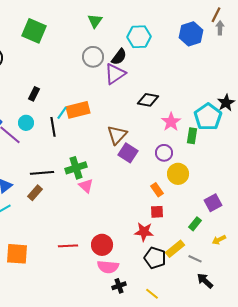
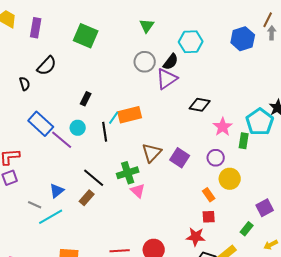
brown triangle: (117, 135) -> (152, 153), moved
black line: (42, 173) -> (94, 178), turned 45

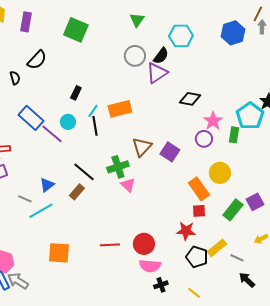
cyan line: (114, 118) -> (93, 111), moved
purple circle: (216, 158) -> (204, 139), moved
orange rectangle: (209, 195) -> (199, 189), size x1.6
green rectangle: (247, 229) -> (233, 210), moved, size x1.5

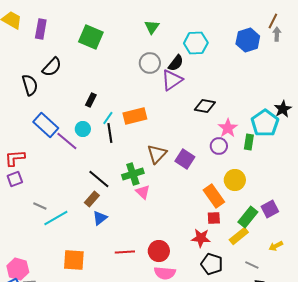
black semicircle: (15, 78) -> (30, 85), size x1.5
blue triangle: (47, 185) -> (100, 218), moved
yellow rectangle: (217, 248) -> (239, 236), moved

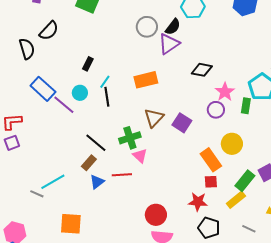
orange rectangle: (135, 116) -> (146, 80), moved
gray line: (40, 206) -> (37, 194), moved
red line: (125, 252) -> (122, 175), moved

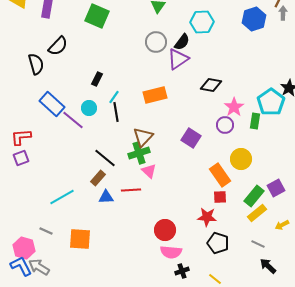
brown triangle: (154, 118) -> (143, 137), moved
blue triangle: (97, 182) -> (106, 197), turned 35
gray line: (37, 194) -> (46, 231), moved
yellow rectangle: (236, 200) -> (257, 213), moved

